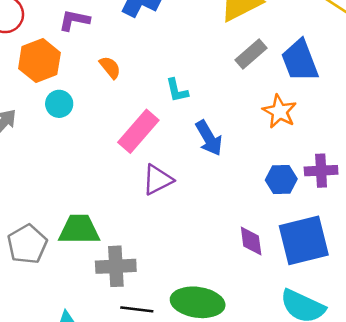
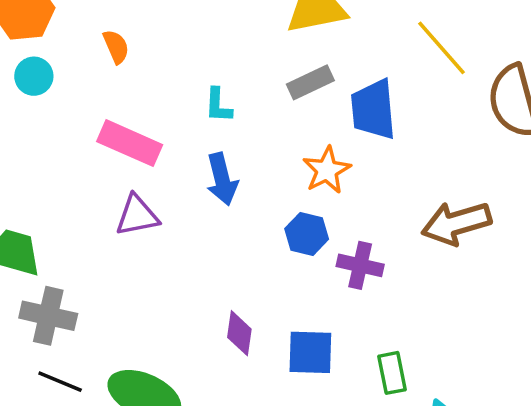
cyan L-shape: (177, 90) -> (218, 105), moved
pink rectangle: (138, 131) -> (130, 143), turned 57
blue hexagon: (281, 179) -> (307, 234), moved
blue square: (304, 240) -> (310, 352), size x0.7

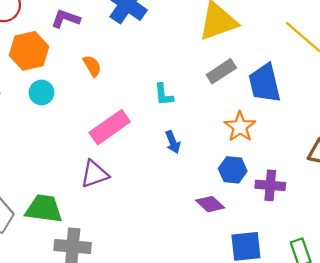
pink rectangle: (130, 143) -> (110, 127), turned -51
blue arrow: (222, 179) -> (173, 142), size x0.7
purple triangle: (137, 216) -> (94, 174), moved
purple diamond: (239, 333) -> (210, 204), moved, turned -48

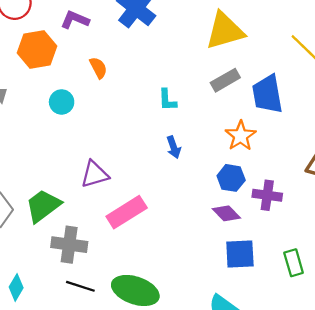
cyan circle: (42, 92) -> (62, 102), moved
pink rectangle: (110, 127) -> (127, 212), moved
purple diamond: (210, 204) -> (226, 213), moved
green trapezoid: (44, 209) -> (43, 206), turned -48

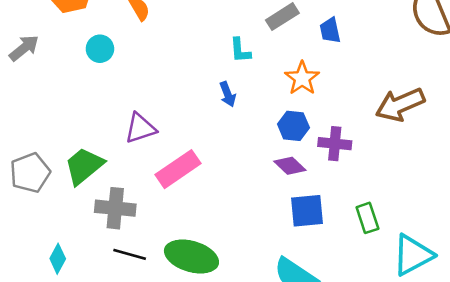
blue trapezoid: (267, 94) -> (330, 30), size x0.6
cyan L-shape: (167, 100) -> (240, 50), moved

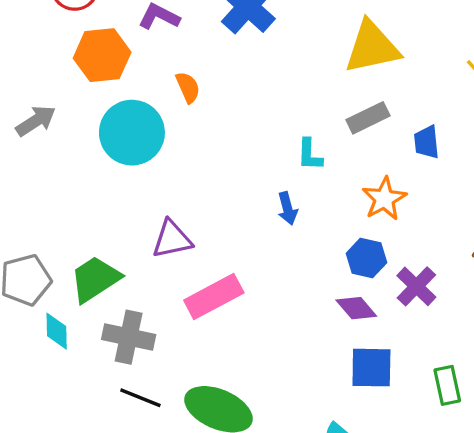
cyan circle: (100, 49) -> (132, 133), size x1.8
purple cross: (335, 144) -> (416, 286), turned 32
cyan diamond: (58, 259) -> (57, 331), moved, turned -36

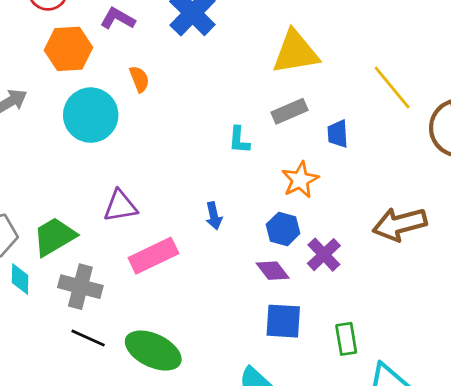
blue arrow: (287, 208) -> (214, 216), moved

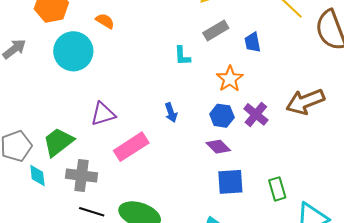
orange semicircle: (139, 79) -> (105, 21), turned -30
purple cross: (324, 255) -> (256, 114), moved

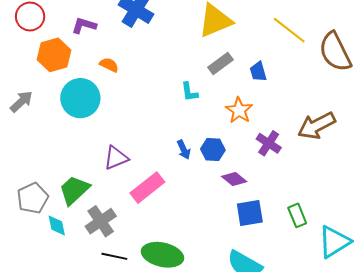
blue hexagon: (222, 116) -> (213, 149), moved
gray cross: (81, 176) -> (101, 221), turned -36

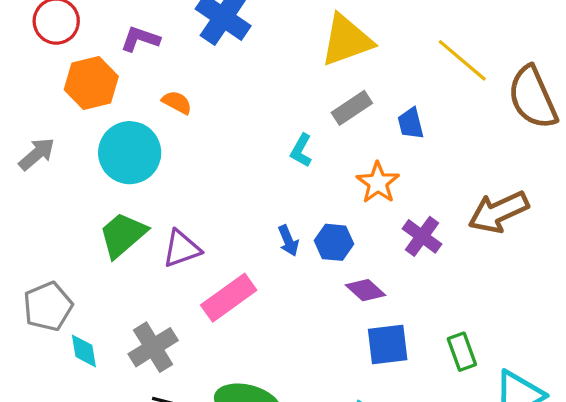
cyan L-shape: (189, 92) -> (301, 150), turned 35
green trapezoid: (74, 190) -> (123, 235), moved

